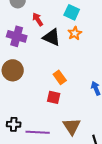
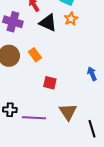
orange rectangle: (60, 77) -> (35, 55), moved

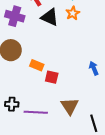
orange rectangle: (35, 55) -> (37, 65), moved, turned -32

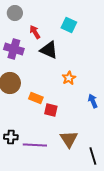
orange star: (73, 13) -> (69, 78), moved

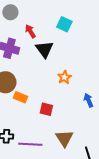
black triangle: (49, 50) -> (44, 49), turned 30
orange rectangle: (36, 98) -> (20, 97), moved

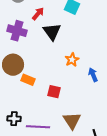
red arrow: (30, 31) -> (38, 14), turned 72
blue arrow: (88, 100) -> (93, 75), moved

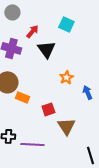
red square: (54, 92) -> (48, 109), turned -32
brown triangle: (72, 121) -> (66, 126), moved

